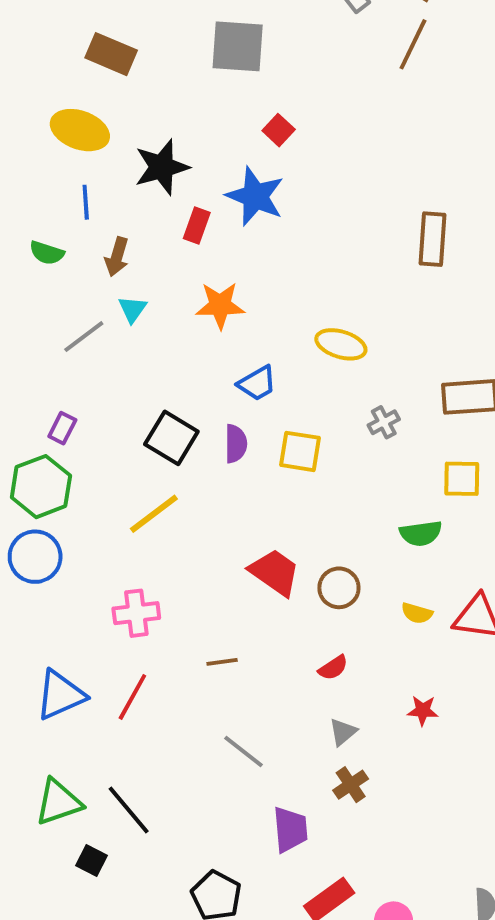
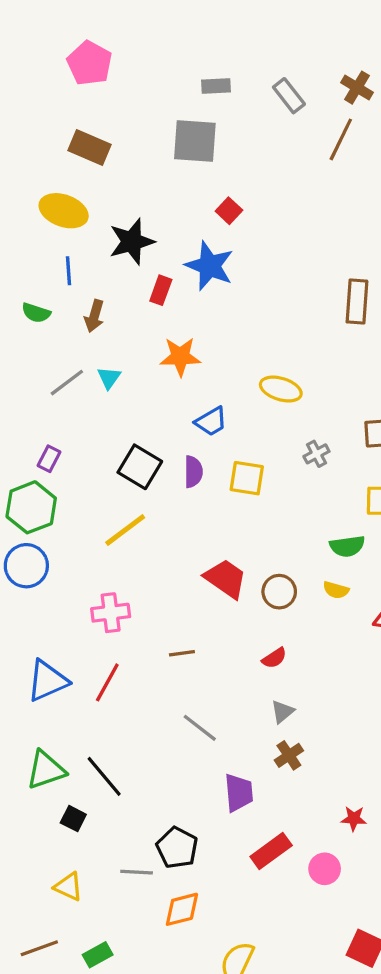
cyan triangle: (132, 309) -> (109, 378), moved
yellow semicircle: (417, 613) -> (336, 590), moved
red star: (423, 711) -> (354, 819), moved

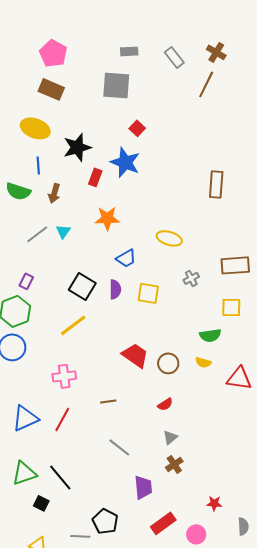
pink pentagon: (90, 63) -> (53, 53), moved
green semicircle: (36, 313) -> (18, 191), size x1.4

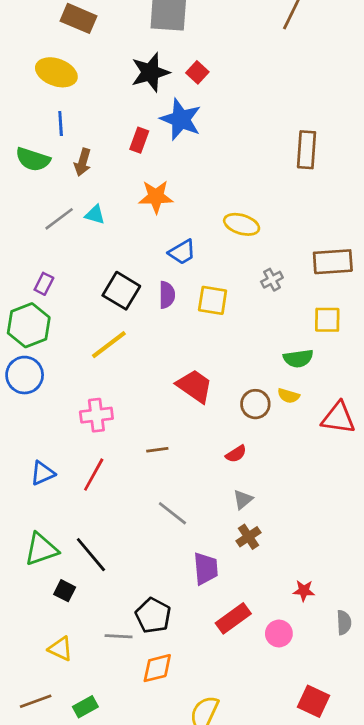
black star: (77, 147) -> (150, 72), moved
cyan triangle: (63, 231) -> (95, 215), turned -49
brown circle: (168, 363) -> (255, 404), moved
blue triangle: (25, 418) -> (43, 473), size x0.7

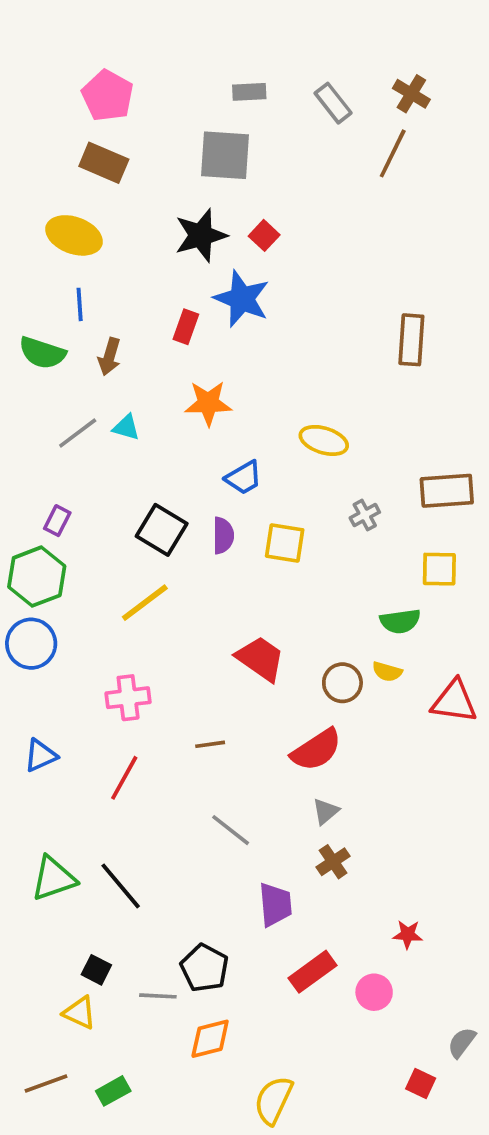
red semicircle: (236, 454) -> (316, 750), size x1.8
blue triangle: (43, 473) -> (40, 755), moved
black square: (65, 591) -> (96, 970), moved
gray semicircle: (344, 622) -> (462, 1042), moved, turned -140
red square: (313, 701) -> (421, 1084), size x0.7

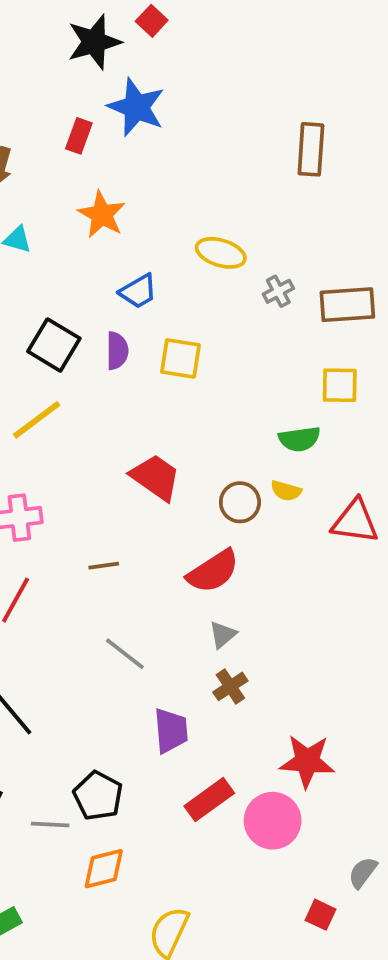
red square: (264, 235) -> (152, 21), moved
orange star: (208, 403) -> (102, 215), turned 30
gray cross: (365, 515) -> (278, 291), moved
red star: (408, 934) -> (307, 761), size x1.8
pink circle: (374, 992) -> (273, 821), size x1.5

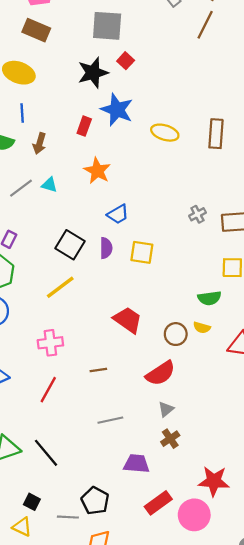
yellow ellipse: (221, 253) -> (165, 133), moved
gray line: (125, 654) -> (110, 420), turned -50
purple trapezoid: (171, 731) -> (136, 464), turned -80

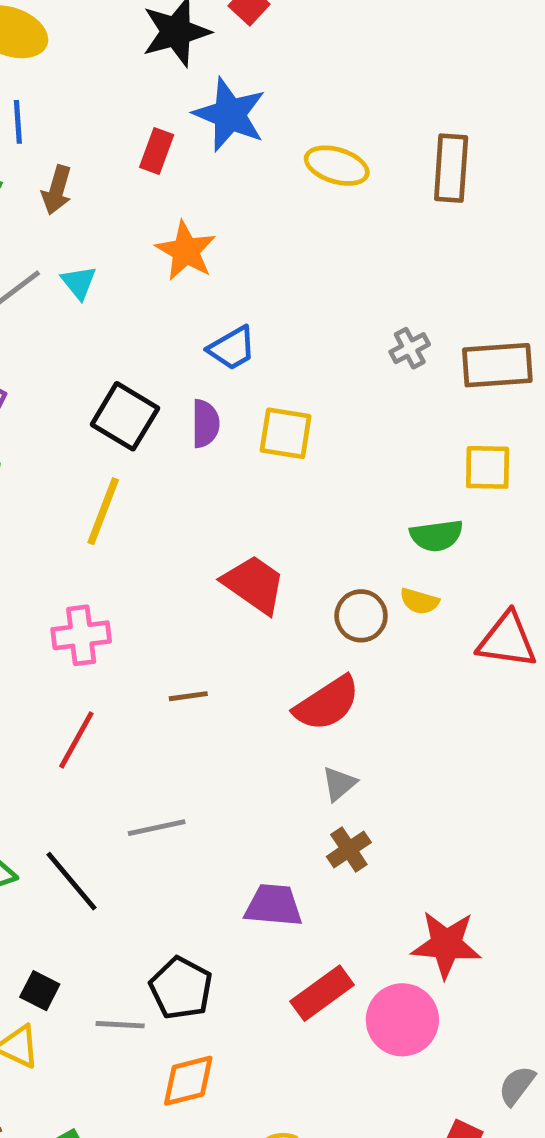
cyan triangle: (49, 185) -> (79, 282), turned 35
yellow line: (60, 287) -> (103, 511), turned -32
gray line: (110, 420) -> (157, 828), moved

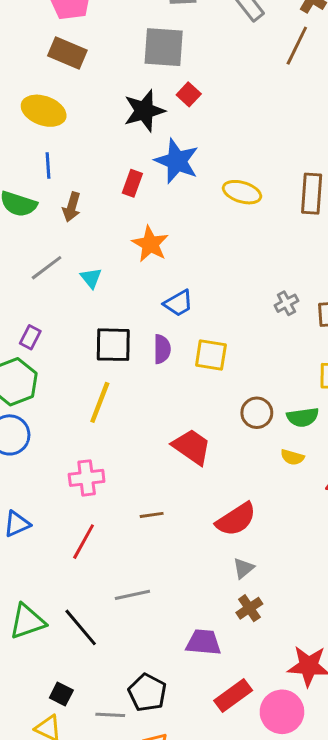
cyan triangle: (79, 282) -> (91, 278), moved
black square: (125, 416) -> (113, 345), turned -30
brown circle: (361, 616) -> (257, 413), moved

